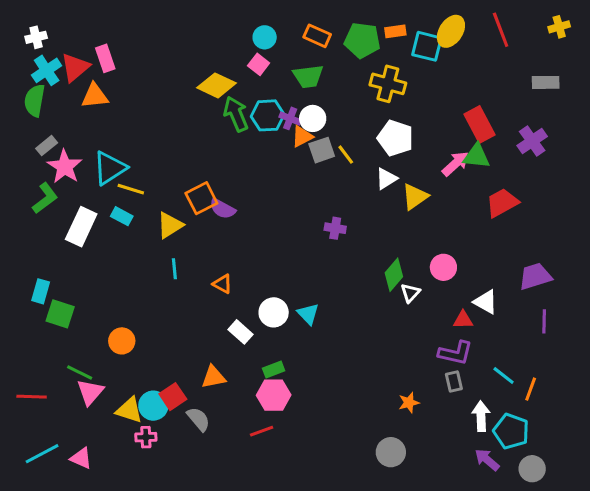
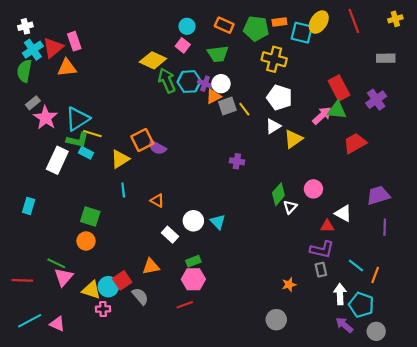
green L-shape: (45, 198) -> (77, 140), moved, turned 50
green square: (60, 314) -> (90, 217), moved

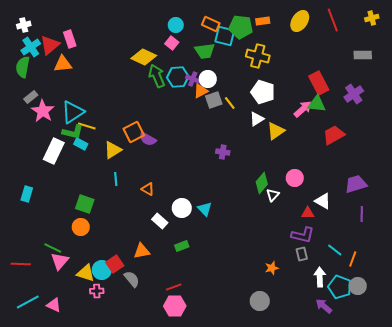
cyan square: (302, 33) -> (225, 36), moved
pink hexagon: (193, 279) -> (175, 306), moved
gray circle: (376, 331) -> (358, 286), moved

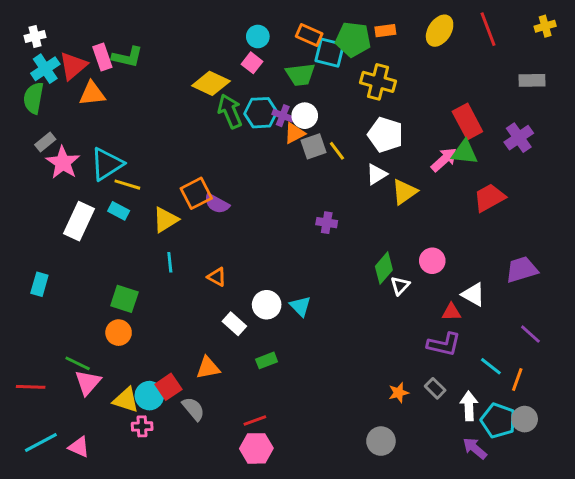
green L-shape: (73, 132) -> (127, 57), moved
purple line: (362, 214) -> (530, 334), moved, turned -49
gray rectangle: (302, 254) -> (435, 388), moved, turned -32

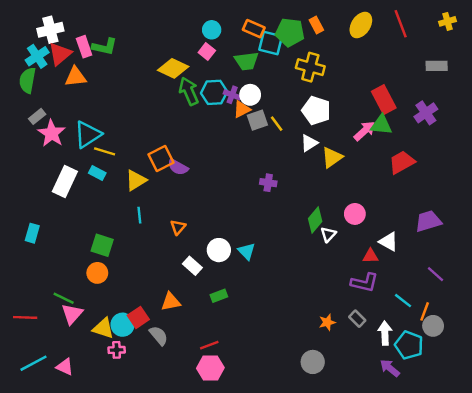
orange rectangle: (385, 31) -> (316, 25), turned 70
white cross: (35, 36) -> (50, 30), moved, size x1.5
orange triangle: (217, 277) -> (178, 227), turned 42
gray circle: (525, 419) -> (433, 326), moved

